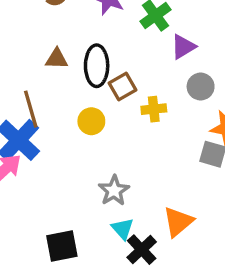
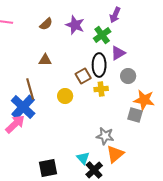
black ellipse: (97, 66) -> (99, 65), moved
gray star: (114, 191) -> (105, 136), moved, turned -30

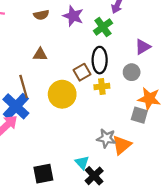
brown semicircle: (46, 24) -> (41, 15), turned 32
purple triangle: (118, 53) -> (143, 47), moved
yellow circle: (65, 96) -> (62, 94), size x1.6
orange triangle: (115, 154) -> (122, 145), moved

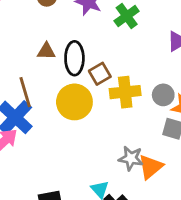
black ellipse: (100, 60) -> (74, 58), moved
gray circle: (132, 72) -> (163, 95), moved
yellow cross: (102, 87) -> (125, 92), size x1.5

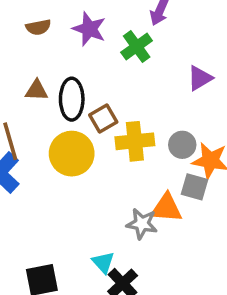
orange triangle: (151, 167) -> (166, 208), moved, turned 44

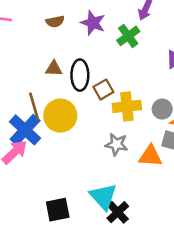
yellow circle: (72, 154) -> (60, 116), moved
gray star: (142, 224) -> (116, 144), moved
cyan triangle: (103, 262) -> (103, 197), size x1.6

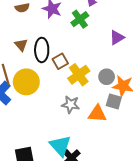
brown triangle: (54, 69) -> (21, 45), turned 48
yellow cross: (127, 106) -> (79, 75), turned -30

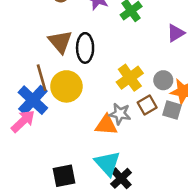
brown triangle: (21, 45) -> (60, 42), size x1.5
brown square: (60, 61) -> (147, 105), moved
orange triangle: (97, 114) -> (106, 125), moved

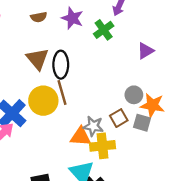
brown line: (42, 78) -> (62, 93), moved
yellow cross: (130, 78) -> (103, 146), moved, turned 30

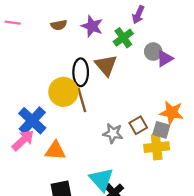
brown triangle: (38, 59) -> (106, 65), moved
gray circle: (134, 95) -> (153, 52), moved
yellow circle: (43, 101) -> (63, 92), moved
orange triangle: (80, 137) -> (55, 151), moved
yellow cross: (103, 146) -> (157, 147), moved

